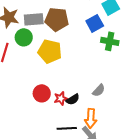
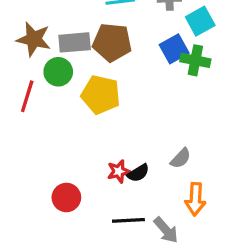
green cross: (110, 41) -> (195, 60), moved
red circle: (42, 93) -> (66, 197), moved
orange arrow: (91, 118) -> (195, 199), moved

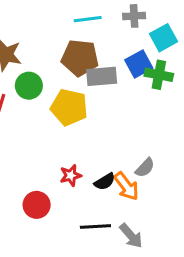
gray rectangle: (75, 42) -> (102, 76), moved
red star: (119, 171) -> (71, 175), moved
orange arrow: (195, 199) -> (126, 186), moved, turned -40

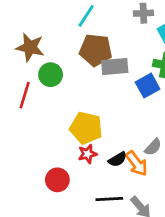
cyan line: (88, 19) -> (86, 16), moved, turned -50
blue square: (139, 64) -> (148, 86), moved
yellow pentagon: (69, 107) -> (86, 128), moved

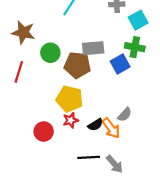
brown pentagon: (96, 50) -> (77, 65), moved
green circle: (51, 75) -> (50, 53), moved
red circle: (57, 180) -> (44, 132), moved

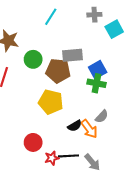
green cross: (135, 47) -> (96, 83), moved
red star: (71, 120) -> (52, 158), moved
red circle: (44, 132) -> (33, 142), moved

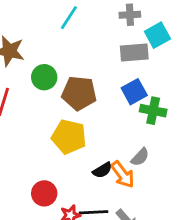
gray rectangle: (73, 55) -> (134, 53), moved
green cross: (96, 83) -> (153, 111), moved

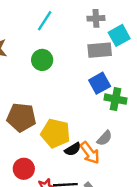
green circle: (44, 77) -> (42, 60), moved
brown pentagon: (79, 93) -> (21, 117), moved
yellow pentagon: (69, 137) -> (56, 133), moved

